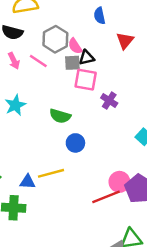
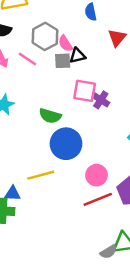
pink square: (86, 80) -> (85, 91), moved
blue circle: (75, 143) -> (66, 144), size x1.6
blue triangle: (28, 182) -> (12, 194), moved
pink circle: (119, 182) -> (97, 175), moved

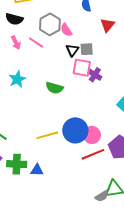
black triangle: (77, 56) -> (72, 50), moved, turned -40
gray square: (63, 61) -> (87, 49), moved
blue circle: (66, 144) -> (75, 130), moved
blue triangle: (12, 194) -> (37, 170), moved

